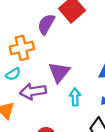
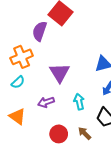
purple arrow: (33, 91) -> (46, 102), moved, size x0.7
cyan arrow: (75, 97) -> (79, 102), moved

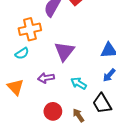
cyan arrow: (79, 102) -> (79, 83), turned -56

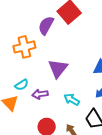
cyan semicircle: (22, 53) -> (22, 85), moved

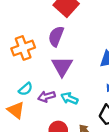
purple semicircle: (46, 25) -> (56, 36), moved
cyan arrow: (72, 100) -> (69, 98), moved

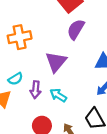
purple semicircle: (56, 36) -> (76, 29), moved
purple arrow: (47, 96) -> (35, 90), turned -77

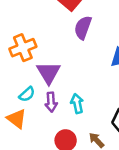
purple triangle: (56, 62) -> (49, 73), moved
cyan arrow: (58, 95) -> (77, 104), turned 56

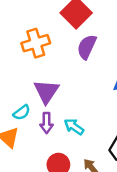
orange cross: (23, 48) -> (36, 43), moved
cyan arrow: (77, 104) -> (74, 127), turned -48

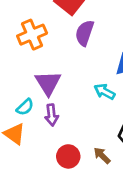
cyan arrow: (74, 127) -> (104, 92), moved

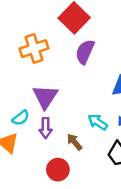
cyan arrow: (104, 92) -> (98, 122), moved
brown arrow: (102, 155) -> (74, 142), moved

